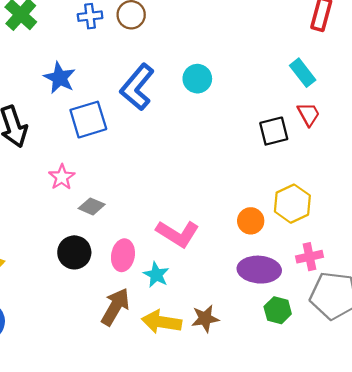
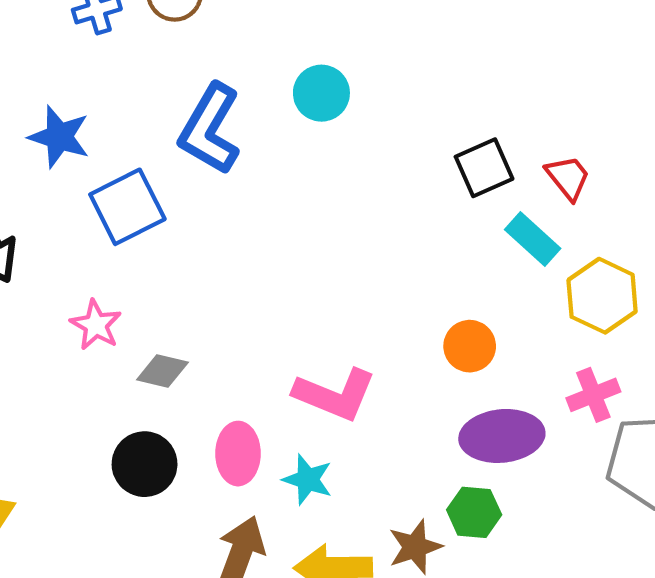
cyan rectangle: (303, 73) -> (533, 239), moved
red trapezoid: (309, 114) -> (568, 177), moved
yellow hexagon: (292, 204) -> (602, 296), moved
green hexagon: (278, 310) -> (474, 512), moved

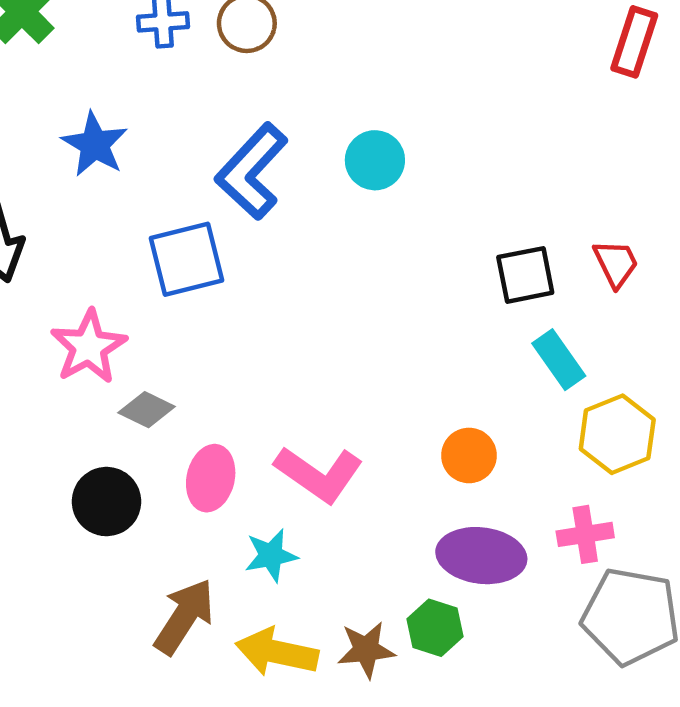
red trapezoid: (568, 177) -> (616, 263), moved
blue square: (127, 207) -> (186, 259), moved
pink star: (96, 325) -> (89, 347), size x1.4
pink ellipse: (238, 454) -> (211, 478), moved
cyan star: (308, 480) -> (271, 555), turned 30

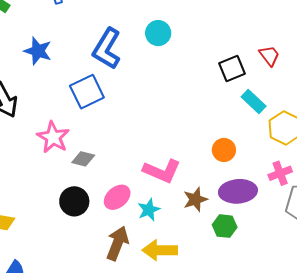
pink ellipse: (211, 478) -> (117, 197), moved, turned 48
brown star: (366, 650) -> (195, 199), moved

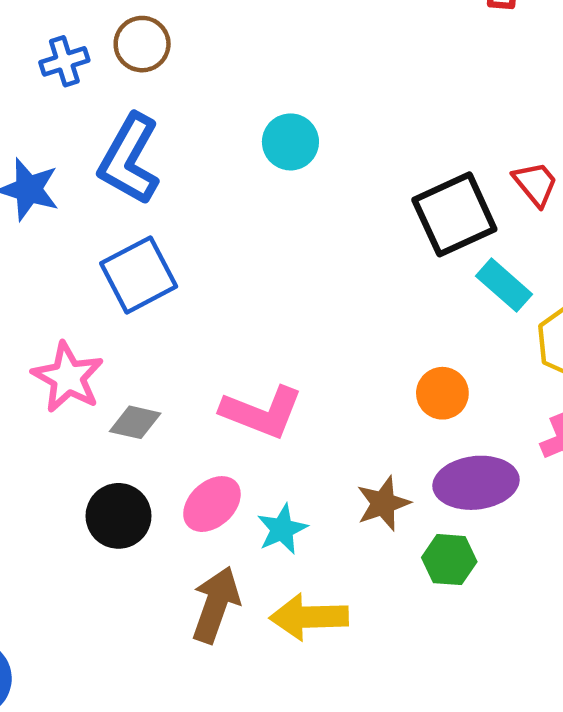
blue L-shape: (107, 49) -> (129, 159), moved
black square: (232, 68) -> (454, 214), size x1.4
pink L-shape: (162, 171) -> (262, 412), moved

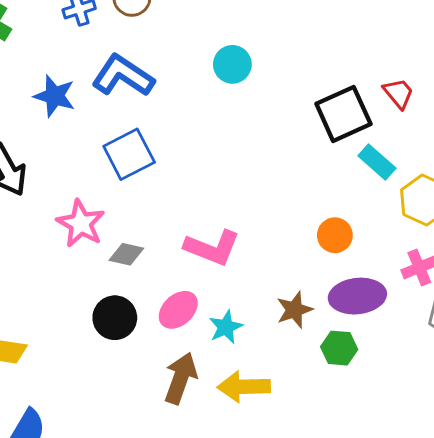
blue L-shape: (129, 159) -> (123, 76), turned 94

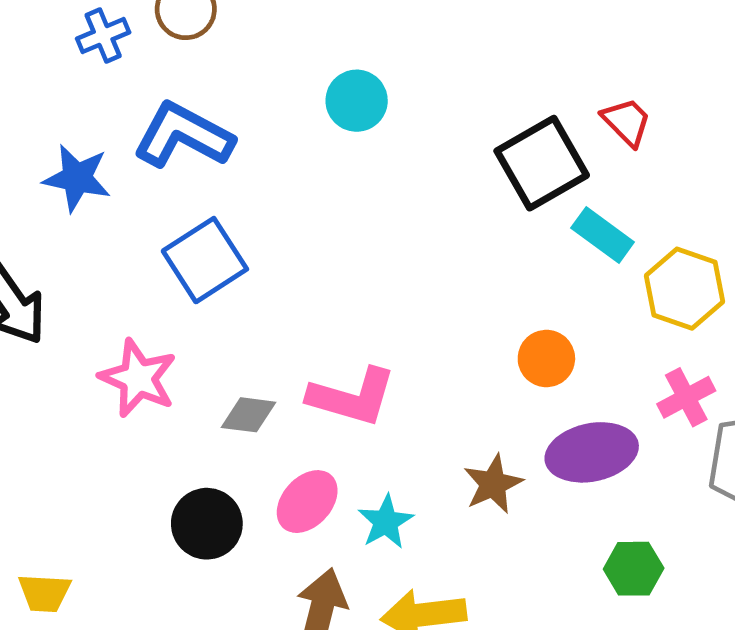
gray diamond: (126, 254) -> (249, 415), moved
green hexagon: (339, 348) -> (634, 569), moved

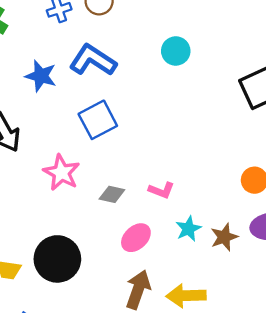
pink L-shape: (352, 397) -> (161, 190), size x0.6
cyan star: (386, 522) -> (188, 229), moved
black circle: (207, 524) -> (57, 259), moved, size x1.4

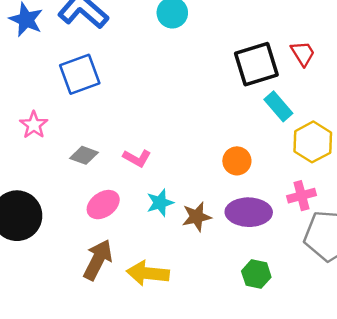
pink star: (61, 173) -> (34, 125), size x0.7

